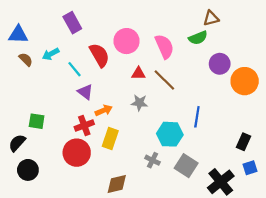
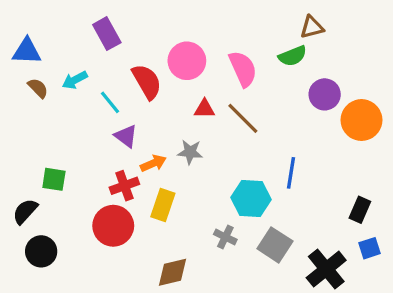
gray star: (140, 103) -> (190, 152), moved

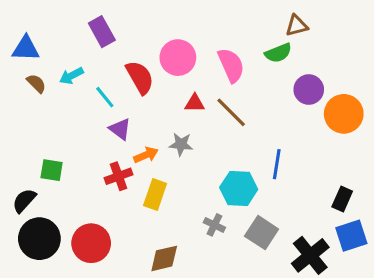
red circle: (113, 226) -> (91, 243), moved
blue square: (369, 248) -> (351, 236), size x1.5
black circle: (41, 251) -> (39, 239), size x1.4

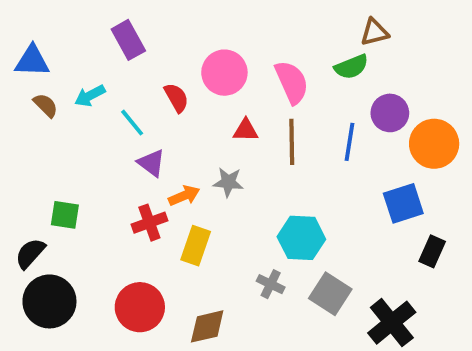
red semicircle: (140, 77) -> (176, 98), size x0.7
brown line: (231, 112) -> (292, 142), turned 44
blue line: (277, 164) -> (349, 142), moved
blue square: (351, 236) -> (403, 203), moved
red circle: (91, 243) -> (140, 307), moved

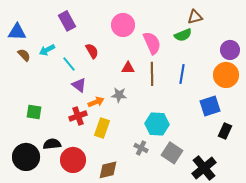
pink circle: (224, 73) -> (123, 25), moved
purple circle: (390, 113) -> (230, 50), moved
black semicircle: (30, 253) -> (52, 144), moved, turned 42

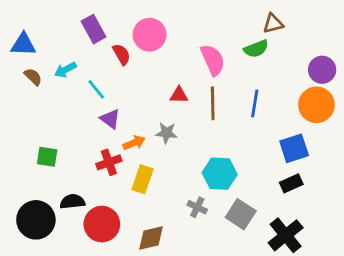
pink circle: (123, 25) -> (150, 35), moved
red semicircle: (92, 51) -> (121, 54), moved
black rectangle: (225, 131) -> (291, 183), moved, turned 42

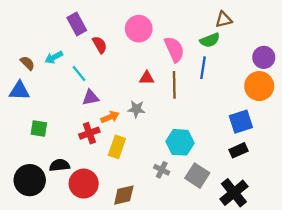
pink circle: (150, 35) -> (139, 29), moved
blue triangle: (23, 45) -> (19, 91), moved
blue line: (255, 103) -> (203, 68), moved
purple triangle: (110, 119) -> (91, 98), turned -48

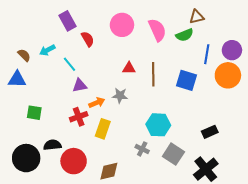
pink semicircle: (174, 49) -> (157, 30), moved
blue line: (203, 68) -> (207, 54), moved
blue square: (241, 122) -> (187, 80), moved, turned 35

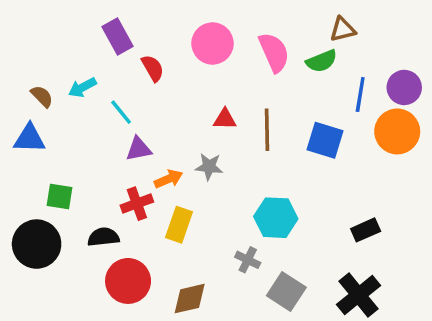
black semicircle: (52, 145) -> (103, 237), moved
gray square: (173, 154) -> (286, 292), moved
black circle: (26, 158) -> (37, 244), moved

